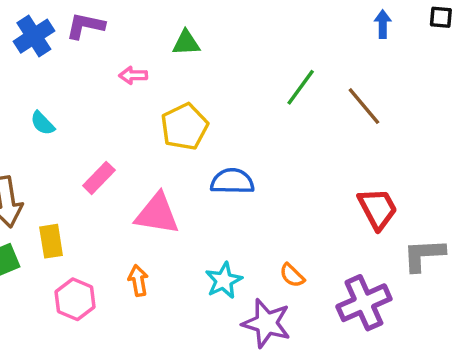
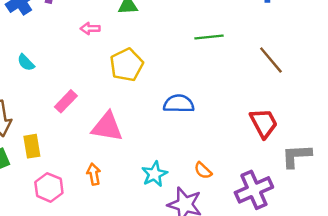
green line: (301, 87) -> (209, 37), turned 48
brown line: (364, 106) -> (271, 60), moved
blue semicircle: (232, 181) -> (179, 104), moved

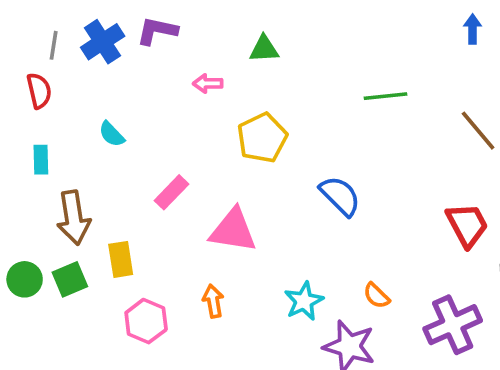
blue semicircle: (179, 104) -> (340, 196), turned 44

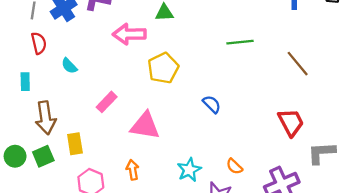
pink arrow: (208, 83) -> (129, 34), size x1.8
red semicircle: (39, 91) -> (39, 43), moved
blue semicircle: (340, 196) -> (212, 104), size x0.7

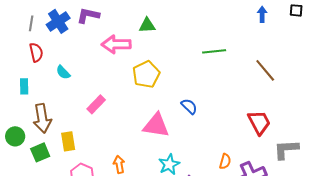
pink triangle: (145, 126) -> (156, 125), moved
green circle: (15, 156) -> (15, 136), moved
orange semicircle: (234, 166) -> (225, 161), moved, turned -119

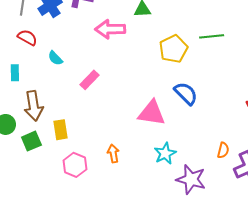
red semicircle: (36, 52) -> (27, 37), turned -48
yellow pentagon: (146, 74) -> (173, 49), moved
pink rectangle: (96, 104) -> (89, 80), moved
blue semicircle: (189, 106) -> (186, 93), size x1.4

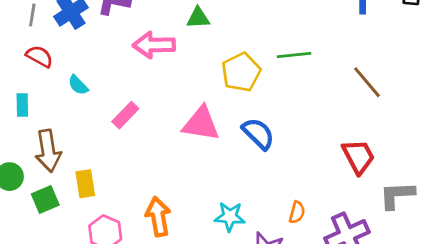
pink triangle: (152, 113) -> (201, 124), moved
orange semicircle: (223, 150) -> (297, 212), moved
orange arrow: (113, 153) -> (158, 217), size x1.5
cyan star: (165, 153) -> (230, 217), turned 30

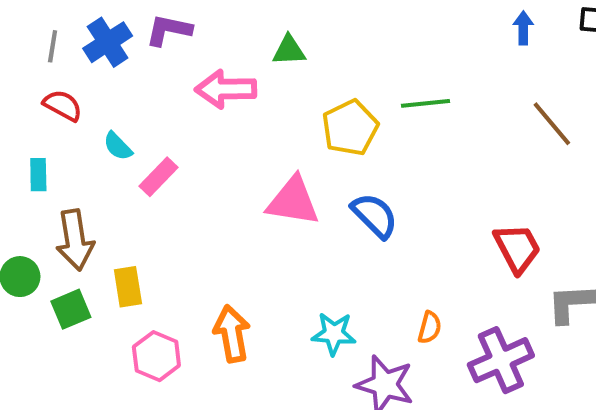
brown line: (367, 82) -> (552, 124), moved
pink rectangle: (125, 115) -> (159, 177), moved

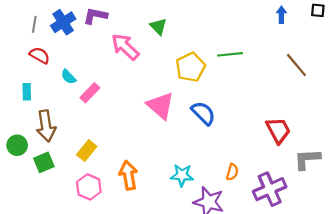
green triangle: (289, 50) -> (158, 26), turned 48
pink arrow: (226, 89) -> (125, 47), turned 44
pink triangle: (293, 201) -> (161, 106), turned 32
yellow rectangle: (128, 287) -> (87, 151), moved, turned 48

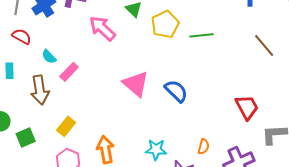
yellow pentagon: (190, 67) -> (165, 24), moved
brown arrow: (46, 126) -> (40, 90), moved

